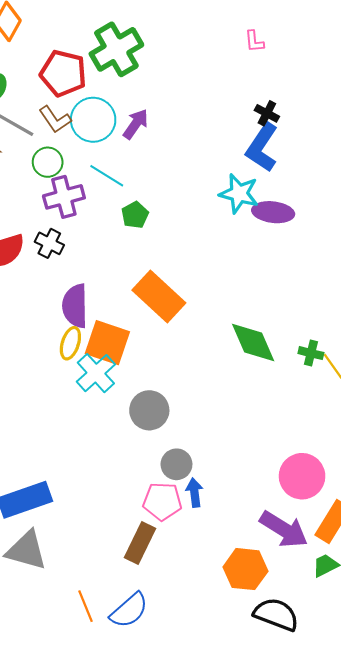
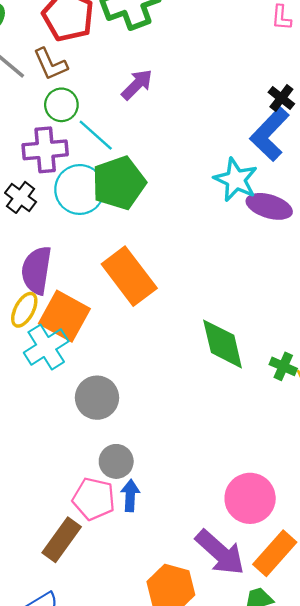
cyan circle: (93, 120) -> (80, 189), moved
green circle: (48, 162) -> (61, 105), moved
green pentagon: (135, 215) -> (119, 183), size x1.8

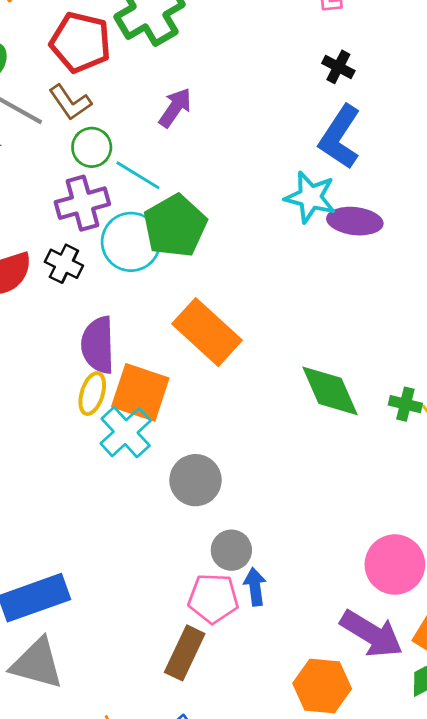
black cross: (281, 98) -> (338, 67), moved

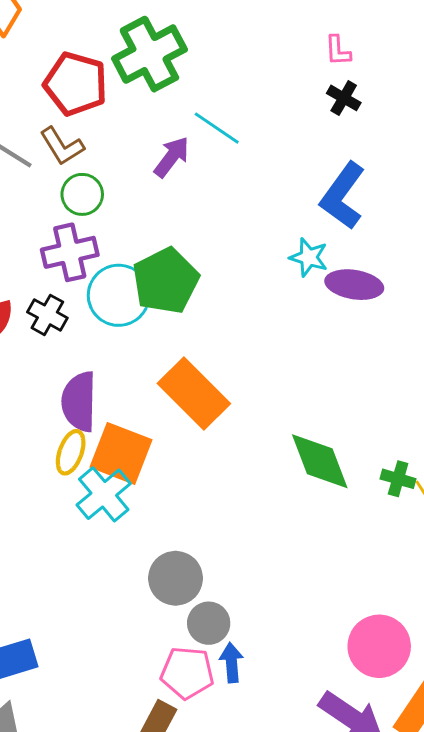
black cross: (338, 67) -> (344, 98), moved
cyan line: (138, 175) -> (217, 128), moved
cyan star: (310, 197) -> (309, 257), size x0.7
gray circle: (196, 480) -> (175, 578), moved

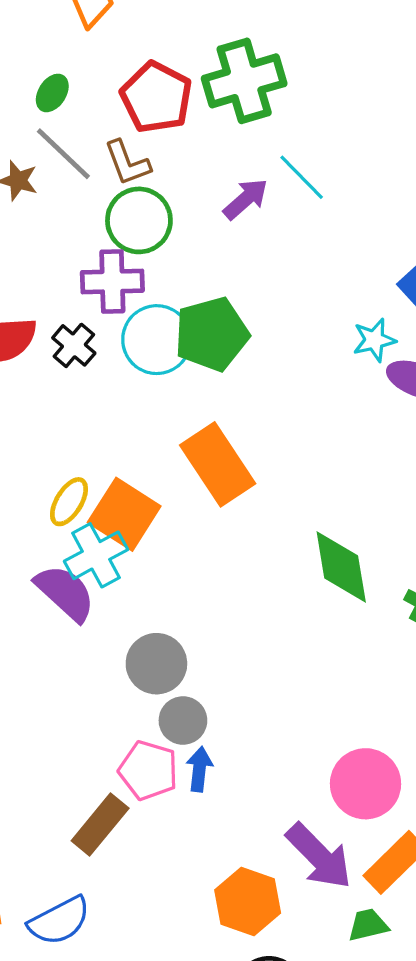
green circle: (82, 194) -> (139, 220), size x1.4
cyan star: (309, 257) -> (374, 340), turned 30
purple semicircle: (79, 402) -> (65, 593), moved, turned 120

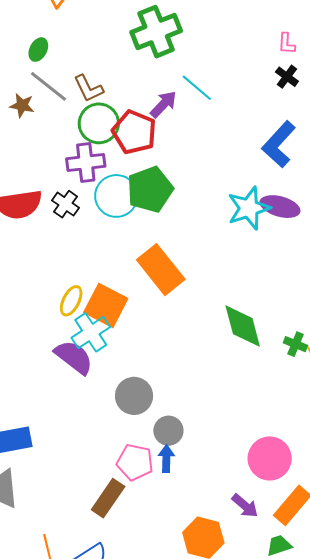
red pentagon: (156, 97) -> (134, 132), moved
cyan star: (374, 340) -> (249, 208), moved, size x1.6
gray circle: (183, 720) -> (168, 431), moved
purple arrow: (319, 856) -> (245, 506), size x0.6

